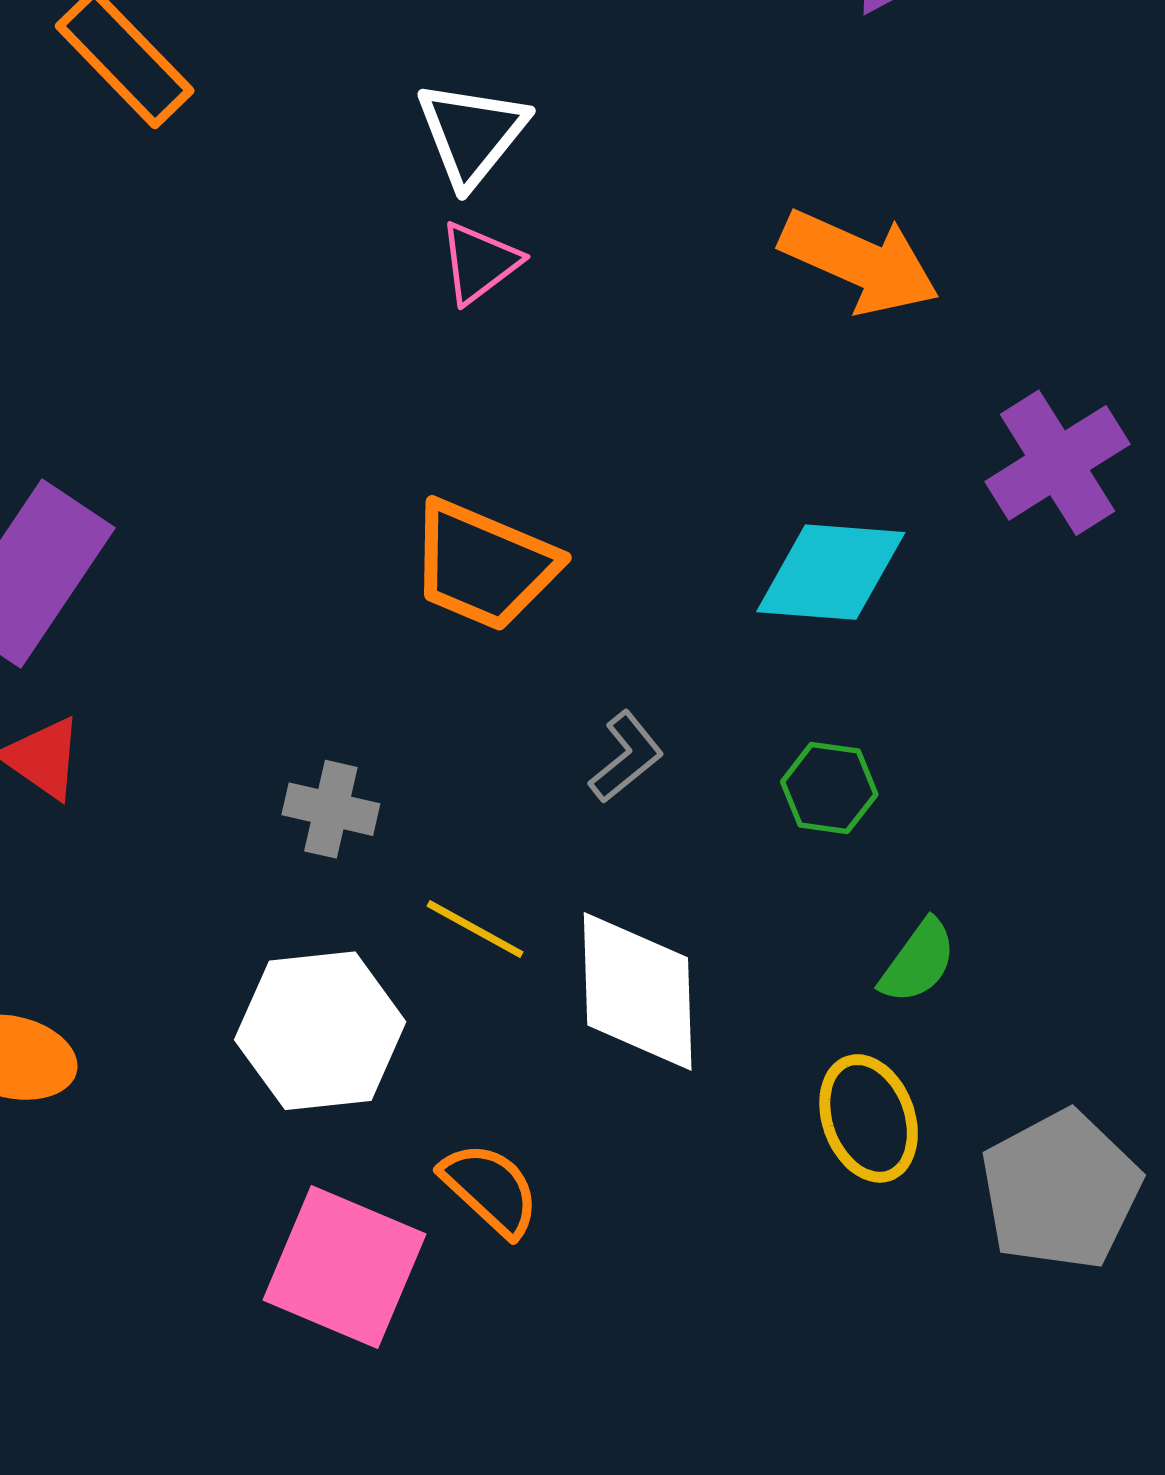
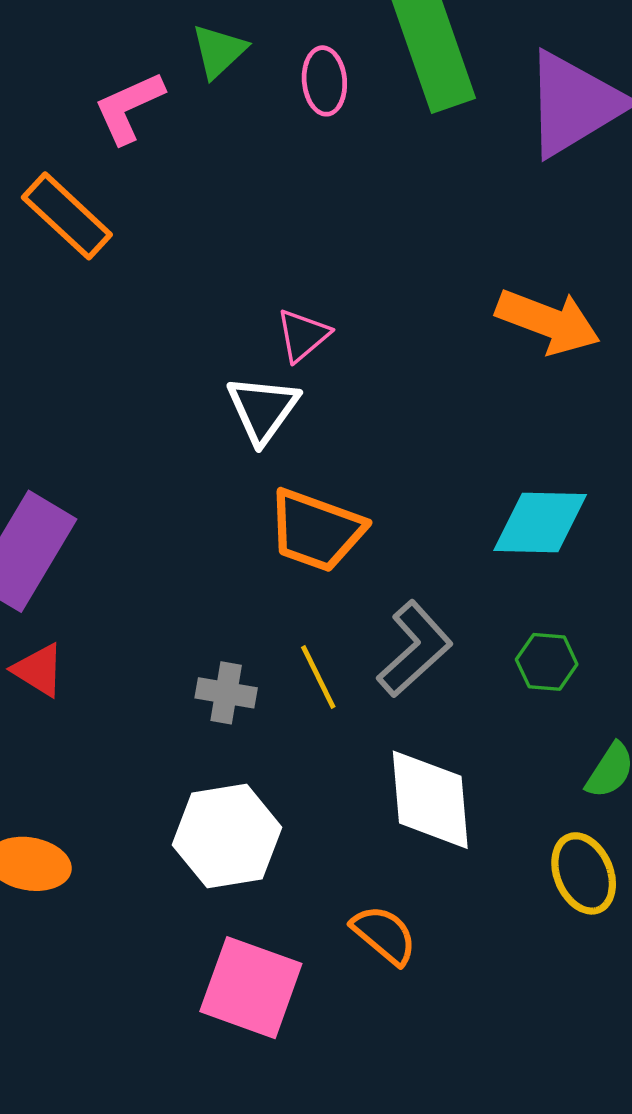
white triangle: (472, 133) -> (263, 409), moved
gray L-shape: (626, 757) -> (415, 649), size x1.6
yellow line: (475, 929) -> (318, 677), moved, turned 38
orange semicircle: (490, 1189) -> (384, 935), moved

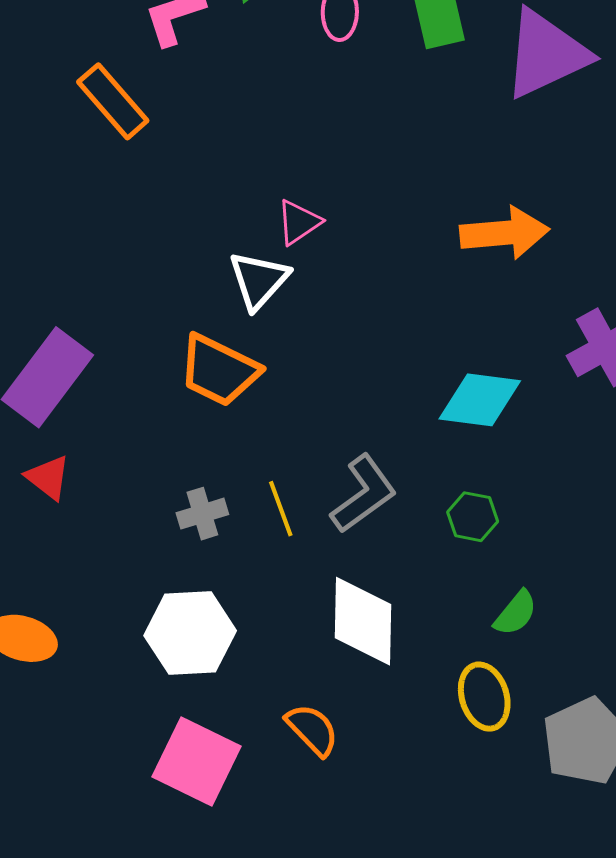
orange arrow: (548, 322) -> (504, 233), turned -32
orange trapezoid: (316, 530) -> (219, 370), moved
gray cross: (226, 693) -> (202, 514), turned -33

